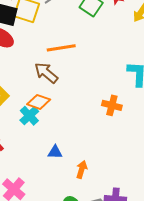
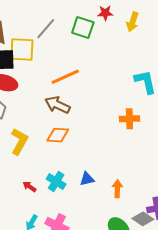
cyan cross: (29, 116) -> (56, 182), moved

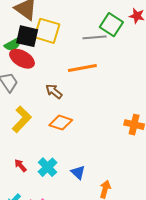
gray line: (46, 29) -> (95, 37), moved, turned 30
brown arrow: (57, 105) -> (54, 91), moved, size x0.7
blue triangle: (87, 179) -> (78, 172), turned 42

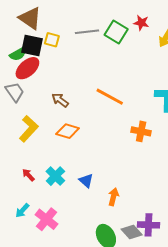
yellow square: (47, 31) -> (52, 40), size x0.6
gray line: (95, 37) -> (87, 32), moved
red ellipse: (22, 59) -> (27, 68), turned -70
orange line: (82, 68) -> (110, 97), moved, turned 40

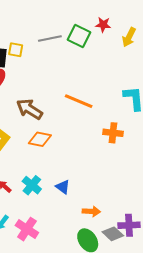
brown arrow: (60, 100) -> (29, 109), size x1.5
orange arrow: (113, 197) -> (91, 211), moved, turned 84

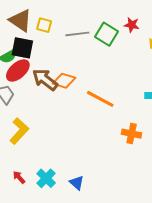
yellow square: (16, 50) -> (44, 25), moved
brown arrow: (29, 109) -> (45, 80), moved
orange diamond: (40, 139) -> (64, 81), moved

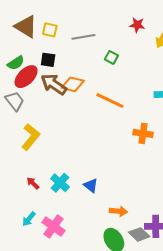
green square: (106, 34) -> (111, 57), moved, size x0.6
black square: (22, 48) -> (48, 60), moved, size x0.7

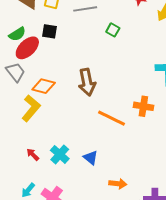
brown arrow: (54, 84) -> (87, 82), moved, turned -136
orange diamond: (73, 84) -> (44, 86), moved
orange line: (110, 100) -> (111, 118), moved

